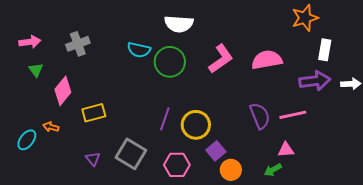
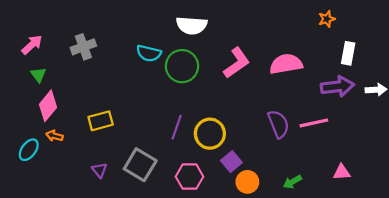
orange star: (305, 18) -> (327, 19), size x0.6
pink arrow: (30, 42) -> (32, 45), turned -35
pink diamond: (63, 91) -> (48, 106), moved
pink triangle: (286, 150) -> (342, 172), moved

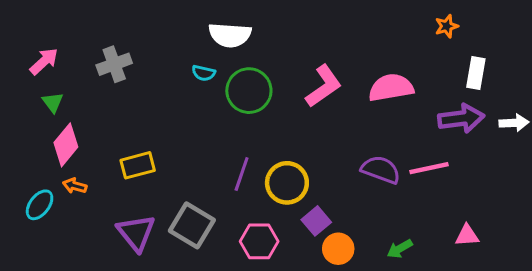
white semicircle: (192, 25) -> (230, 35), moved
cyan semicircle: (149, 53) -> (204, 73), size x0.7
purple semicircle: (278, 124) -> (381, 170), turned -48
purple triangle: (99, 170) -> (136, 233), size x1.8

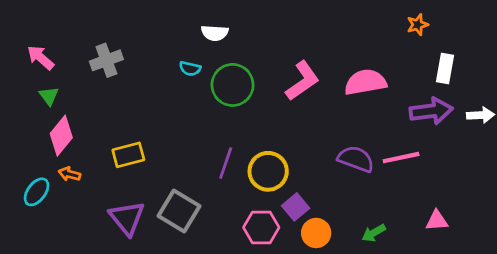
white semicircle: (230, 35) -> (215, 33), size x0.7
pink arrow: (44, 61) -> (41, 58), turned -96
pink hexagon: (259, 241) -> (261, 227), moved

